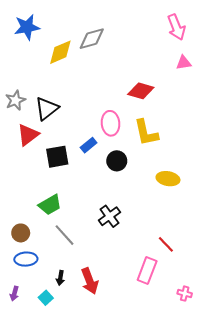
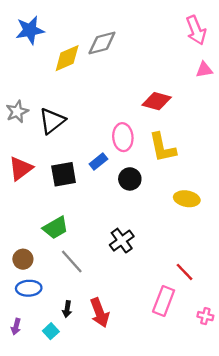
red triangle: (28, 135) -> (21, 169), moved
pink cross: (185, 294) -> (205, 316), moved

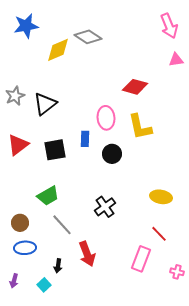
gray diamond: (102, 43) -> (88, 37), turned 48
blue rectangle: (98, 162) -> (85, 139), turned -49
yellow ellipse: (187, 199) -> (161, 197), moved
red arrow: (100, 313) -> (87, 254), moved

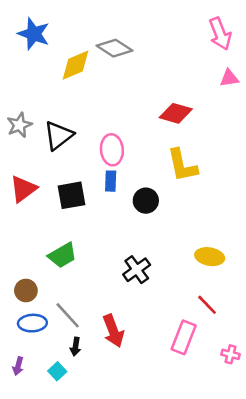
blue star: (26, 26) -> (34, 34), turned 30
pink ellipse: (106, 118) -> (112, 150), moved
gray line: (62, 225) -> (68, 315), moved

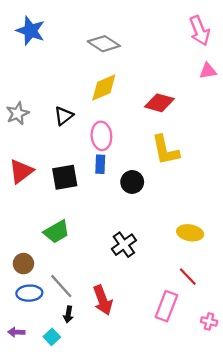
yellow diamond: (75, 65) -> (104, 87), moved
black triangle: (58, 135) -> (64, 116), moved, size x0.7
purple arrow: (18, 366) -> (16, 332), turned 77

